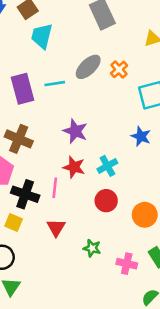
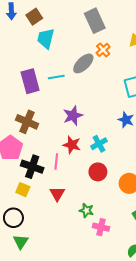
orange cross: (119, 69) -> (103, 50), moved
purple star: (75, 131) -> (73, 116), turned 30
pink cross: (127, 264) -> (101, 227), moved

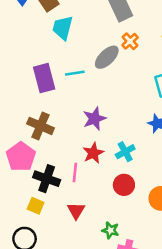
red star: (72, 145) -> (93, 153), turned 30

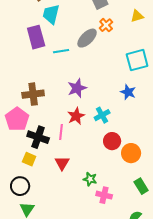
purple rectangle: (44, 78) -> (36, 37), moved
brown cross: (40, 126) -> (33, 94), turned -30
red circle: (124, 185) -> (112, 141), moved

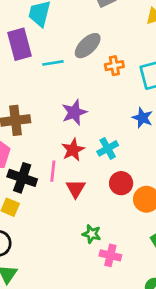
orange cross: (106, 25) -> (114, 66), moved, turned 32
red triangle: (62, 163) -> (76, 189), moved

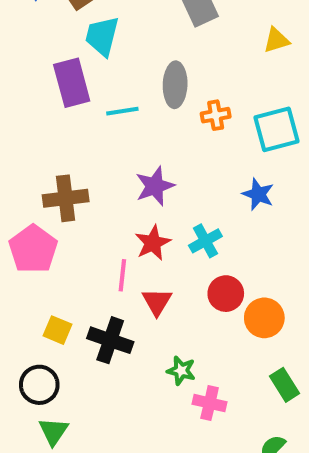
gray ellipse: (88, 46) -> (175, 85), turned -44
black cross: (22, 178) -> (110, 340), moved

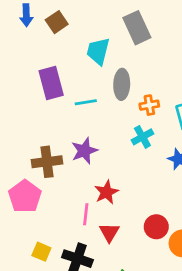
cyan trapezoid: (102, 36) -> (98, 51), moved
purple star: (155, 186) -> (84, 151), moved
cyan cross: (205, 241) -> (142, 137), moved

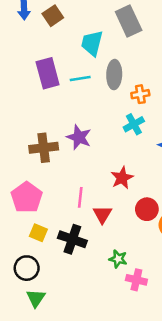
cyan line: (86, 102) -> (80, 78), moved
purple star: (84, 151) -> (79, 137), turned -30
red star: (106, 192) -> (122, 178), moved
pink pentagon: (25, 196) -> (27, 197), moved

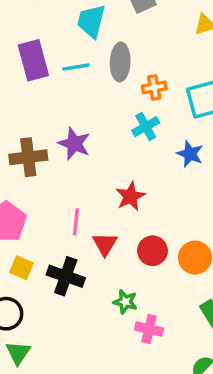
red circle: (147, 209) -> (152, 251), moved

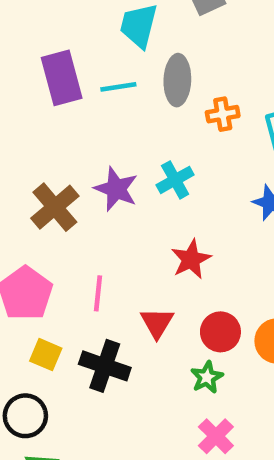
cyan cross: (146, 127) -> (175, 180), moved
brown cross: (28, 157) -> (55, 207), turned -33
pink line: (76, 222) -> (98, 293), moved
green star: (125, 302) -> (207, 377), moved, turned 30
pink cross: (149, 329) -> (216, 436), turned 32

